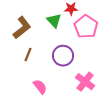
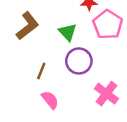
green triangle: (54, 21) -> (68, 32), moved
brown line: (28, 55) -> (41, 71), moved

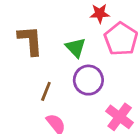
brown L-shape: (27, 26) -> (30, 40), turned -56

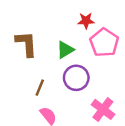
green triangle: (76, 47) -> (65, 50), turned 42

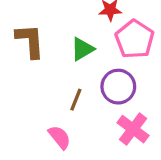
purple circle: (76, 78) -> (118, 87), moved
brown line: (40, 88) -> (76, 100), moved

